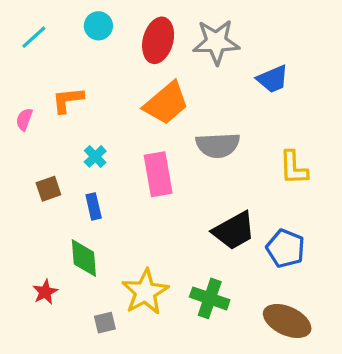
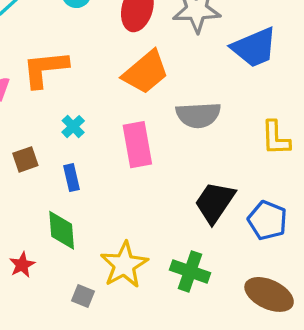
blue trapezoid: (273, 79) -> (254, 47), size x1.4
orange L-shape: (68, 100) -> (45, 69), size x1.4
black trapezoid: (234, 231) -> (215, 202), turned 153
gray square: (105, 323) -> (83, 296), turned 35

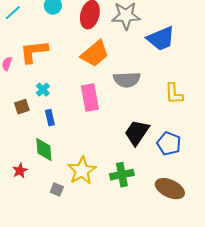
cyan cross: (73, 127) -> (43, 90), moved
green cross: (190, 271) -> (122, 175), turned -30

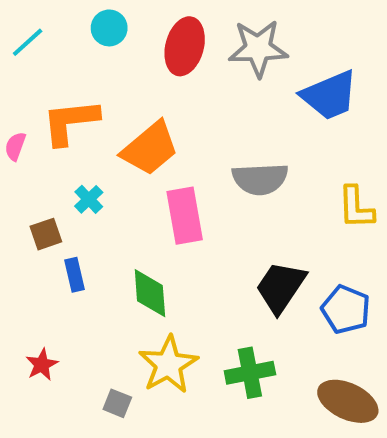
orange trapezoid: (95, 54) -> (150, 148), moved
blue rectangle: (50, 118) -> (74, 275), moved
green diamond: (44, 150) -> (150, 293), moved

